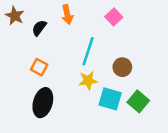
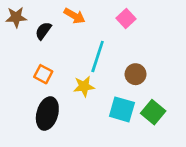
orange arrow: (67, 15) -> (74, 16), turned -48
brown star: (15, 16) -> (16, 17), turned -30
yellow star: (88, 81) -> (84, 86), moved

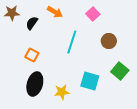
brown circle: (136, 74) -> (109, 41), moved
yellow star: (84, 86) -> (62, 92), moved
green square: (153, 112) -> (120, 71), moved

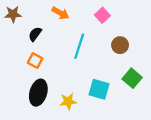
black semicircle: (32, 23) -> (35, 34), moved

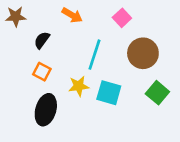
brown circle: (120, 45) -> (143, 53), size x1.5
cyan square: (99, 89) -> (109, 93), moved
yellow star: (68, 101) -> (79, 86), moved

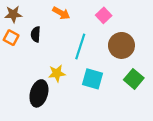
black semicircle: (42, 40) -> (36, 34), turned -32
orange square: (42, 72) -> (11, 38), moved
yellow star: (79, 86) -> (57, 73), moved

